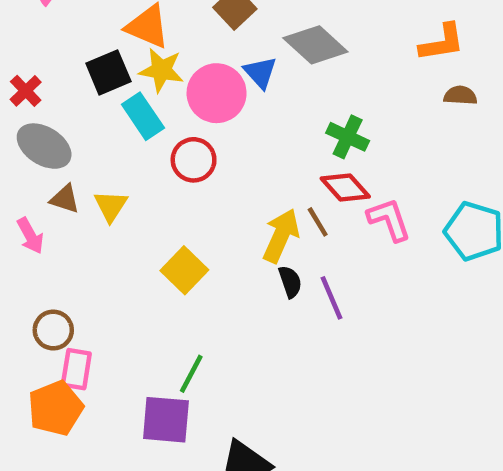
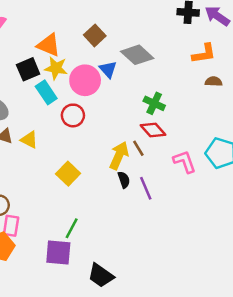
yellow triangle: (111, 206) -> (29, 140), turned -36
pink L-shape: (389, 220) -> (184, 162), moved

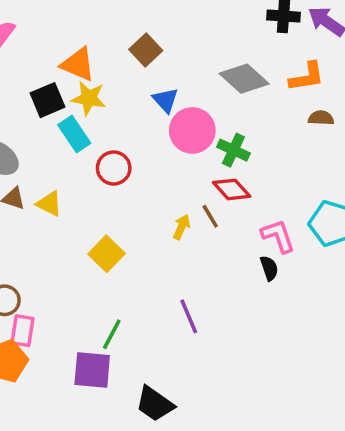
gray diamond: (137, 55) -> (244, 79), moved
pink circle: (85, 80) -> (192, 130), moved
yellow arrow: (119, 155) -> (182, 227), size x0.6
black semicircle: (124, 180) -> (269, 268), moved
purple line: (146, 188) -> (189, 316), moved

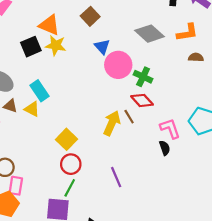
cyan rectangle: (74, 134) -> (40, 91), moved
red circle: (114, 168) -> (71, 164), moved
yellow arrow: (182, 227) -> (112, 123), size x1.6

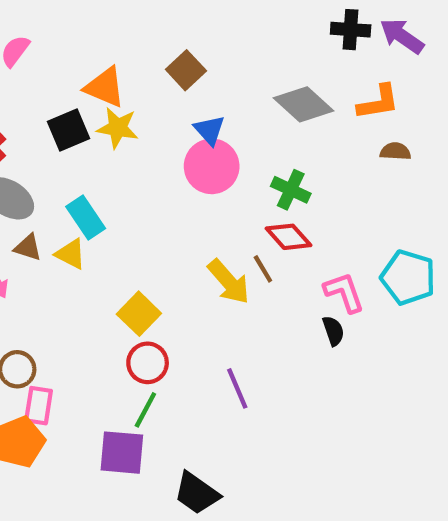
pink circle: (118, 65) -> (212, 166), moved
yellow arrow: (112, 123) -> (229, 282), turned 115

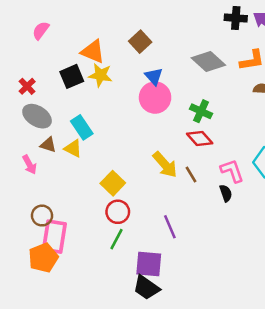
brown line: (263, 269) -> (191, 175), moved
pink rectangle: (39, 406) -> (54, 237), size x1.5
purple square: (122, 453) -> (149, 264), moved

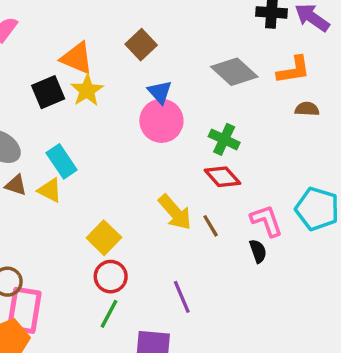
yellow star: (100, 75) -> (87, 90), turned 30

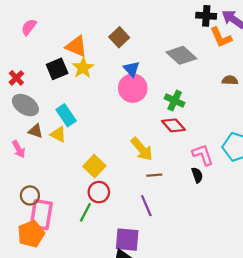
orange L-shape: (294, 70) -> (221, 37), moved, turned 75
brown line: (211, 226) -> (154, 175), moved, turned -63
green line: (109, 314) -> (85, 212), moved

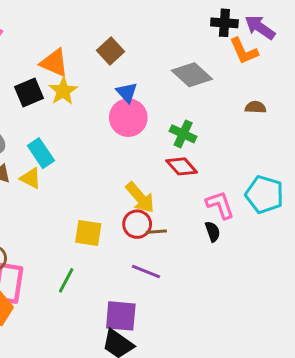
yellow square: (94, 166) -> (88, 233), moved, turned -35
red circle: (99, 192) -> (137, 224), moved
purple line: (146, 206) -> (146, 272), turned -45

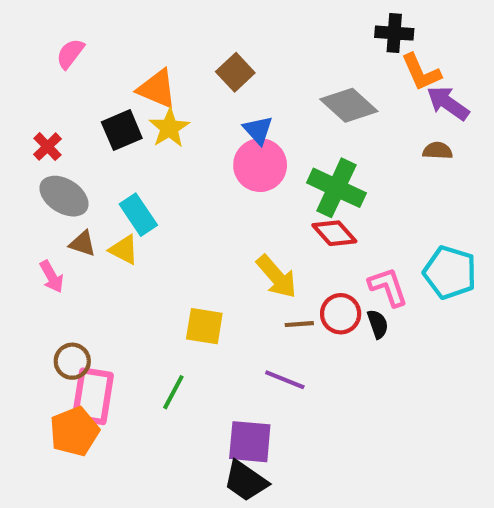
purple arrow: (260, 27) -> (448, 103), moved
green cross: (183, 134) -> (336, 188), size x1.5
red circle: (137, 224) -> (341, 314), moved

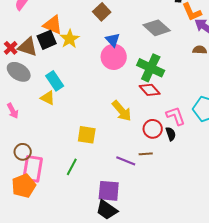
orange triangle: (157, 89) -> (53, 25), moved
brown triangle: (83, 244) -> (28, 47), moved, size x1.5
brown line: (299, 324) -> (146, 154), moved

